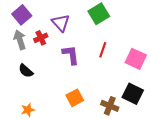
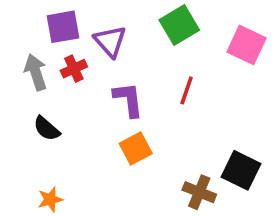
purple square: (22, 15) -> (63, 27), moved, turned 30
pink square: (136, 59) -> (247, 45), moved
orange square: (75, 98) -> (136, 149), moved

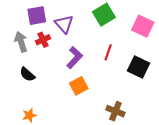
purple L-shape: (128, 99) -> (75, 58), turned 50
black square: (241, 170) -> (139, 67), moved

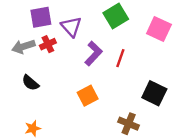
gray arrow: (21, 42) -> (23, 46), turned -90
purple L-shape: (75, 58) -> (93, 54), moved
black square: (139, 67) -> (154, 93), moved

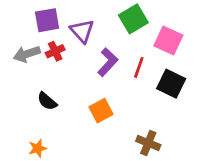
pink square: (159, 29) -> (168, 40), moved
black semicircle: (30, 83) -> (47, 101), moved
black square: (154, 93) -> (171, 84), moved

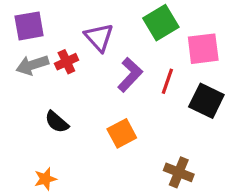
purple square: (47, 20) -> (29, 26), moved
pink square: (168, 40) -> (203, 49), turned -32

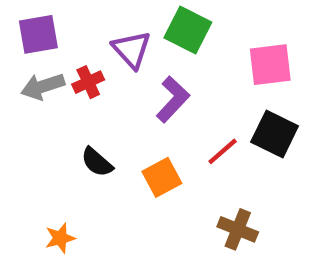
green square: (161, 23) -> (188, 30), moved, turned -32
red line: (167, 81) -> (223, 151), moved, turned 30
black semicircle: (57, 122) -> (97, 162), moved

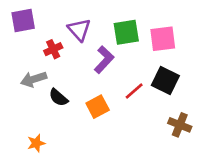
green square: (188, 30) -> (126, 32), moved, turned -36
gray arrow: (43, 86) -> (34, 79), moved
brown cross: (238, 229) -> (180, 125), moved

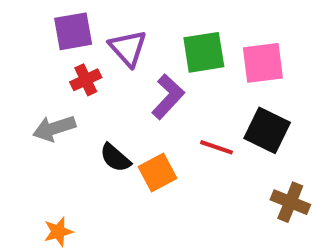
purple square: (23, 20) -> (73, 31), moved
red line: (134, 91) -> (216, 147), turned 60
black semicircle: (58, 97) -> (115, 158), moved

